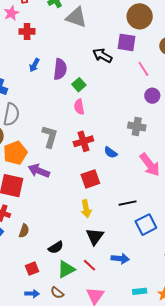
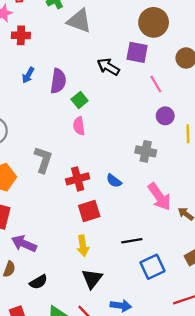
red cross: (83, 141) -> (78, 179), moved
purple arrow: (39, 171) -> (24, 244), moved
black semicircle: (56, 247) -> (38, 282), moved

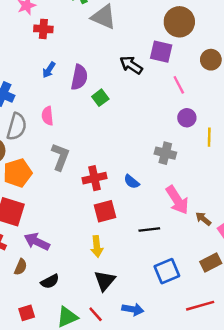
pink semicircle: (79, 126) -> (48, 116), moved
black line: (132, 241) -> (149, 229), moved

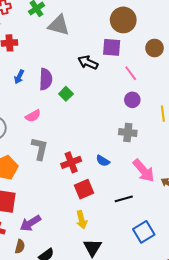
pink semicircle: (48, 116) -> (33, 116), moved, turned -105
purple circle: (187, 118) -> (132, 100), moved
purple arrow: (37, 242) -> (30, 223), turned -50

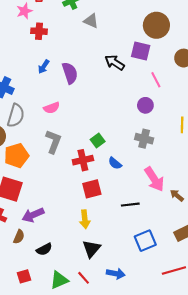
gray triangle: (59, 25) -> (91, 21), size x0.7
purple semicircle: (46, 79) -> (70, 73), turned -30
green square: (66, 94) -> (98, 141), moved
purple circle: (132, 100) -> (145, 105), moved

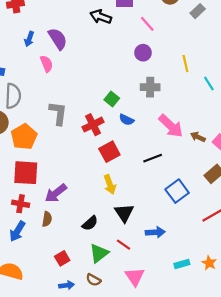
pink semicircle: (52, 108) -> (47, 64), moved, turned -77
green square: (98, 141) -> (112, 99), moved
black semicircle: (44, 249) -> (90, 223), moved

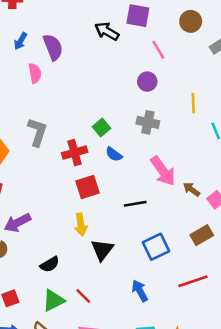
black triangle: (124, 213) -> (102, 250), moved
blue arrow: (155, 232) -> (140, 291), moved, turned -126

